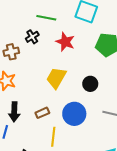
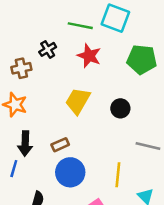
green line: (46, 18) -> (80, 26), moved
blue circle: (74, 114) -> (70, 172), moved
yellow line: (53, 137) -> (118, 175), moved

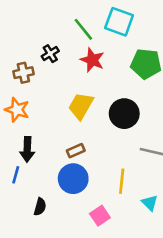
green line: (80, 26) -> (83, 29), turned 40
black circle: (120, 108) -> (124, 114), size x1.5
brown rectangle: (60, 145) -> (76, 151), moved

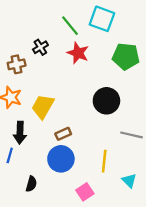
yellow trapezoid: (81, 106) -> (43, 106), moved

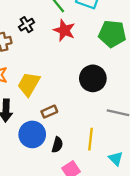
blue circle: (61, 159) -> (32, 134), moved
black semicircle: (31, 184) -> (57, 145), moved

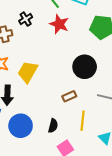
brown rectangle: (49, 112) -> (69, 96), moved
blue circle: (32, 134) -> (21, 126), moved

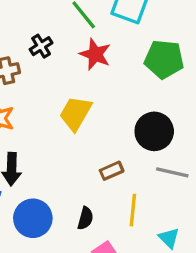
black circle: (85, 67) -> (154, 131), moved
yellow trapezoid: (28, 72) -> (76, 113), moved

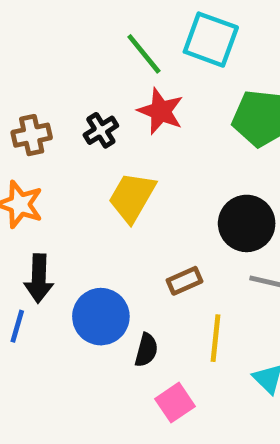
black cross: (41, 46) -> (101, 130), moved
blue circle: (33, 218) -> (101, 317), moved

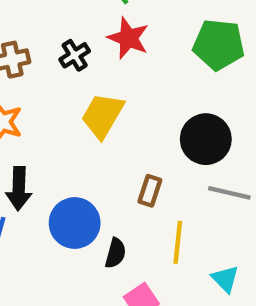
brown rectangle: (184, 281) -> (150, 191), turned -48

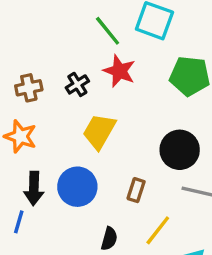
blue circle: (75, 223) -> (77, 187), moved
yellow line: (178, 242) -> (158, 230), turned 32

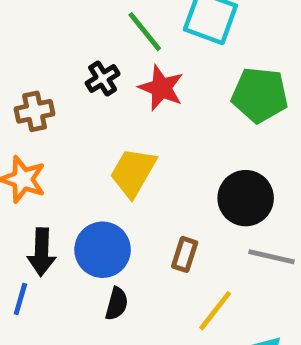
black cross: (77, 84) -> (103, 78), moved
black semicircle: (109, 239) -> (117, 304), moved

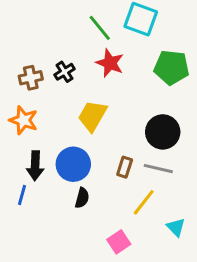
black cross: (103, 78) -> (65, 72), moved
gray line: (271, 257) -> (158, 169), moved

